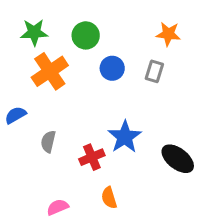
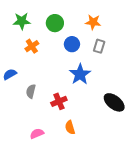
orange star: (168, 34) -> (93, 22), moved
orange cross: (50, 71) -> (32, 46), size x0.6
blue star: (125, 137) -> (80, 74), moved

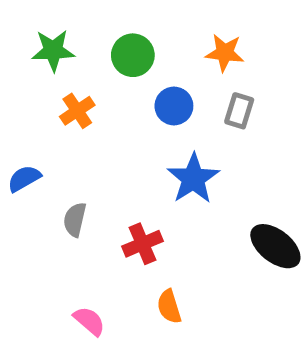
pink semicircle: (37, 134) -> (89, 321), turned 64

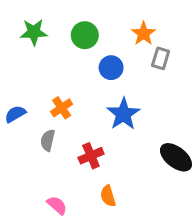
orange star: (225, 53) -> (144, 34), turned 30
orange cross: (77, 111) -> (62, 108), moved
gray rectangle: (239, 111) -> (161, 58), moved

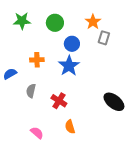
orange cross: (62, 108) -> (37, 60), moved, turned 32
blue star: (123, 114) -> (69, 66), moved
red cross: (91, 156) -> (59, 101), turned -35

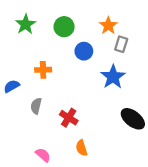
green star: (22, 21) -> (26, 24), turned -30
blue star: (69, 66) -> (113, 77), moved

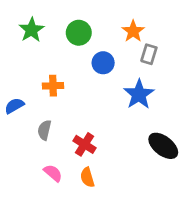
orange semicircle: (82, 148) -> (87, 177), moved
pink semicircle: (43, 155) -> (53, 173), moved

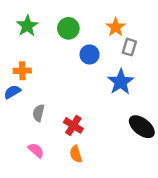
orange cross: (53, 86) -> (22, 71), moved
pink semicircle: (53, 173) -> (36, 150), moved

